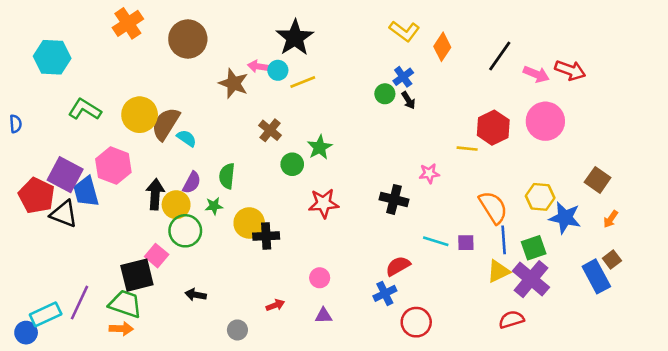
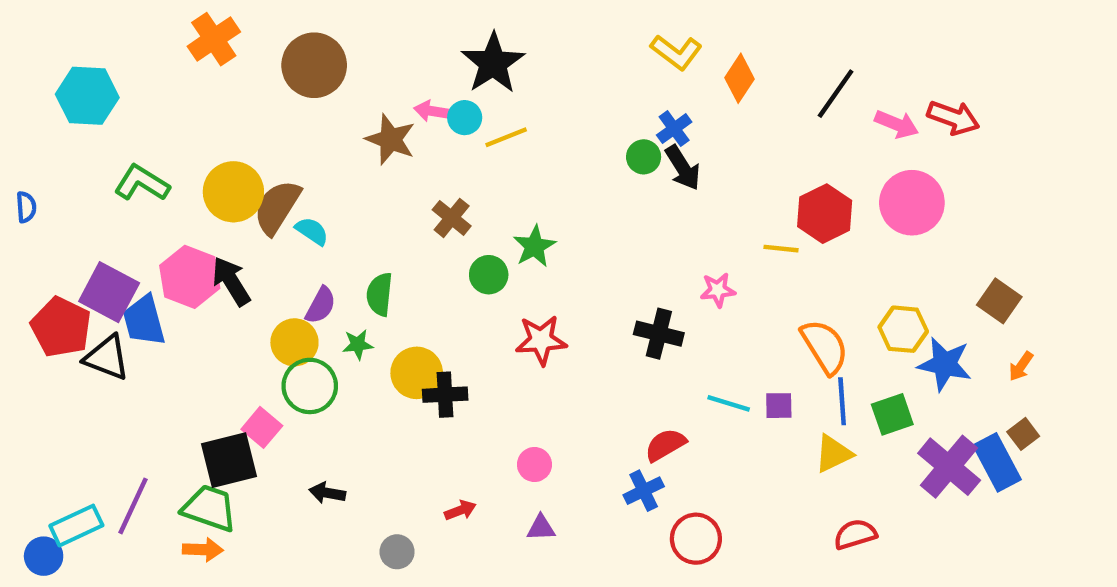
black arrow: (408, 100) -> (683, 168), size x1.5
black arrow: (155, 194) -> (231, 281), moved, turned -36
purple cross: (531, 279) -> (949, 467), moved

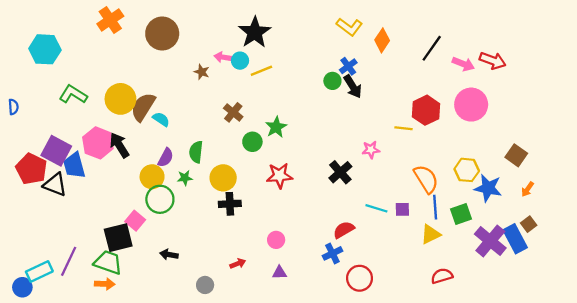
brown star: (390, 139) -> (202, 72), size x0.6
black cross: (659, 334) -> (340, 172), turned 35
yellow circle: (417, 373) -> (223, 178), moved

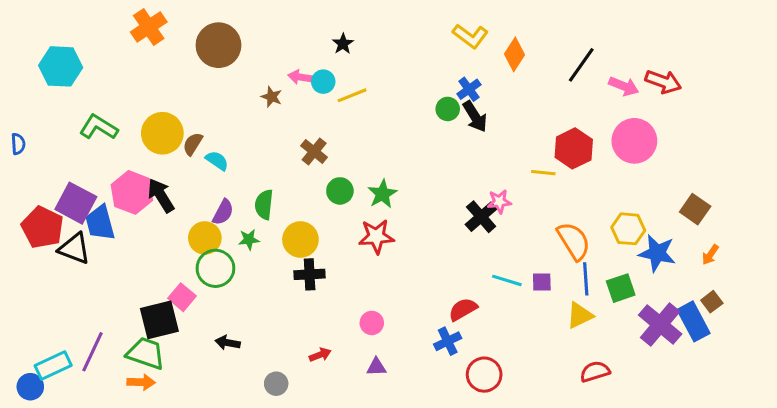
black star: (255, 32) -> (343, 44), size x0.5
brown semicircle: (143, 107) -> (193, 144), size x0.6
green star: (276, 127) -> (382, 194), moved
black cross: (340, 172) -> (481, 217), moved

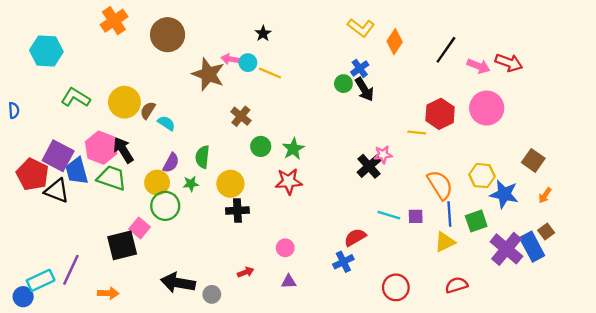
yellow line: (352, 95) -> (270, 73), turned 45
brown star: (272, 97) -> (208, 74), size x2.0
black arrow: (228, 343) -> (178, 283), moved, size x1.8
green trapezoid: (146, 353) -> (112, 178), moved
red circle: (484, 375) -> (396, 287), moved

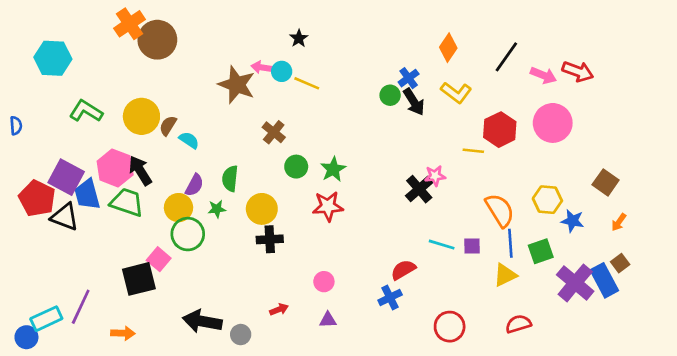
yellow L-shape: (361, 28) -> (456, 93), moved
brown circle: (168, 35) -> (157, 40), moved
blue star: (504, 194) -> (573, 221), size x0.7

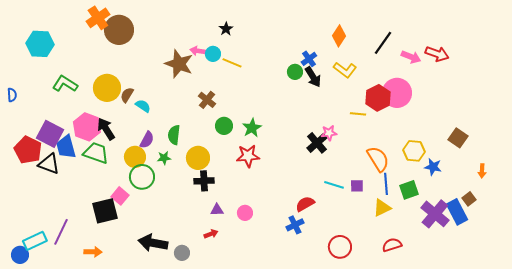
pink circle: (553, 123) -> (397, 93), moved
orange arrow: (619, 222) -> (482, 171), moved, turned -32
purple triangle: (328, 320) -> (217, 210), moved

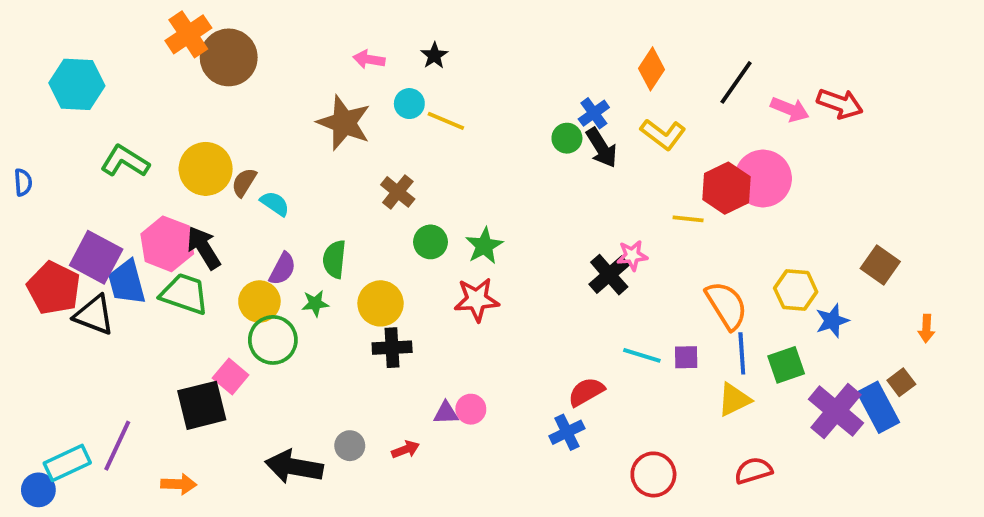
pink arrow: (198, 51) -> (369, 59), moved
blue star: (433, 167) -> (832, 321), turned -30
purple triangle: (217, 210) -> (446, 413), moved
gray circle: (182, 253) -> (350, 446), moved

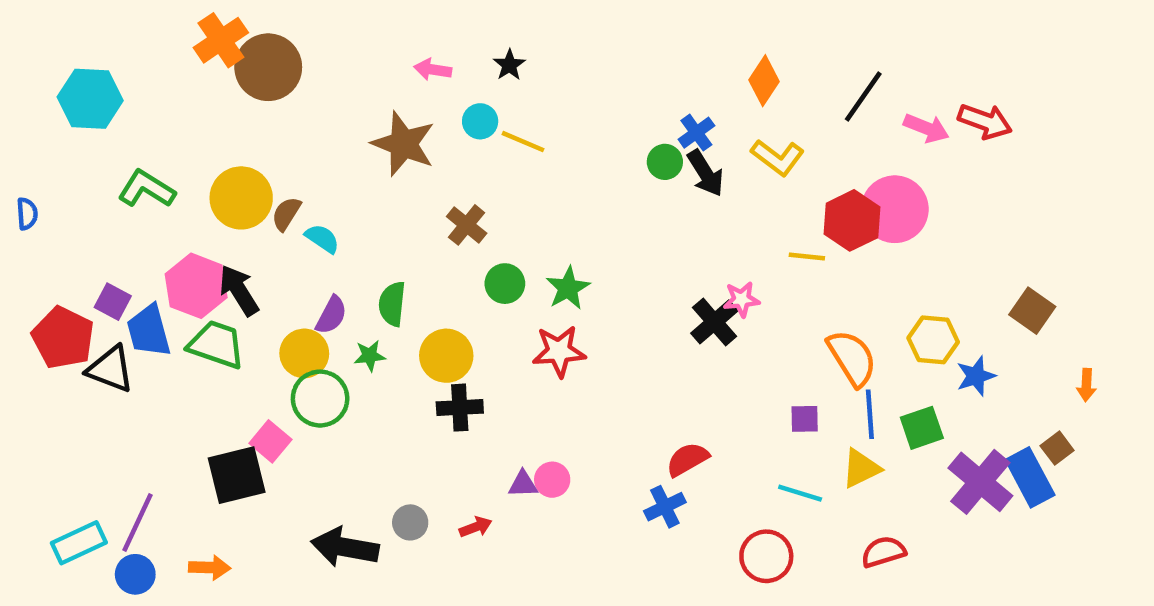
purple square: (96, 257) -> (113, 302), size x0.6
cyan line: (642, 355) -> (800, 493), moved
blue circle: (38, 490) -> (135, 574), moved

